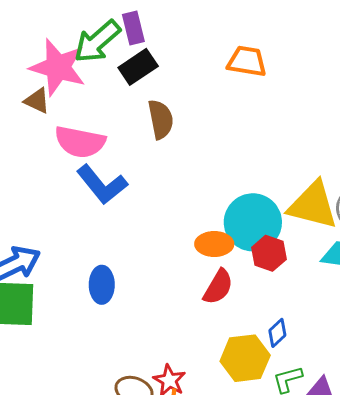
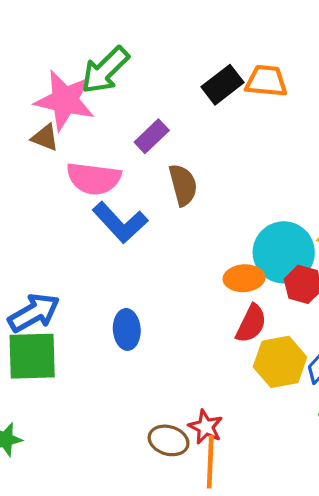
purple rectangle: (133, 28) -> (152, 136), moved, turned 64
black rectangle: (138, 67) -> (223, 85), moved
brown semicircle: (161, 119) -> (183, 185), moved
yellow hexagon: (245, 358) -> (280, 362), moved

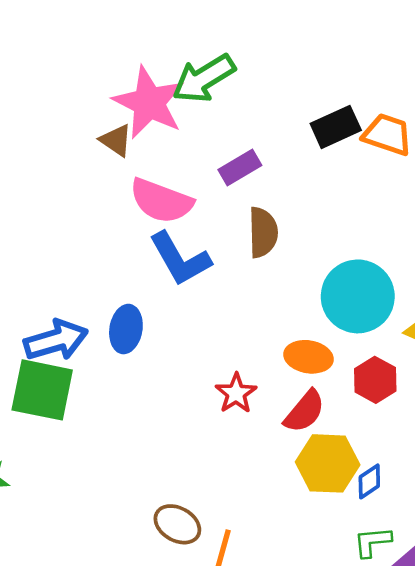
cyan circle: (284, 252) -> (358, 296), moved
blue ellipse: (127, 329) -> (126, 329), moved
red star: (206, 427) -> (236, 393), moved

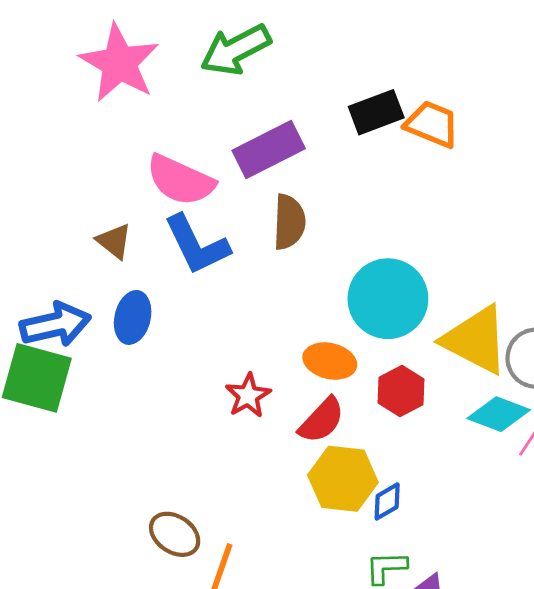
pink star: (149, 103) -> (119, 63), moved
brown triangle: (116, 140) -> (114, 241), moved
purple rectangle: (240, 168) -> (269, 150), size x1.5

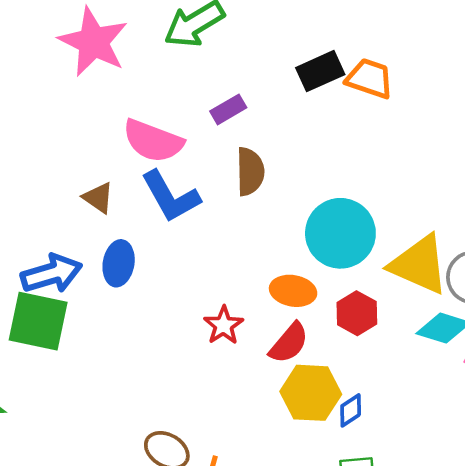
purple rectangle: (269, 150) -> (228, 109), size x0.6

